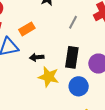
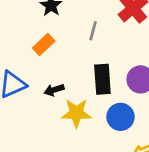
orange rectangle: (27, 29) -> (44, 44), moved

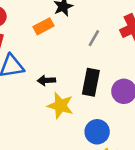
orange rectangle: (44, 44) -> (43, 26), moved
blue circle: (121, 117) -> (97, 132), moved

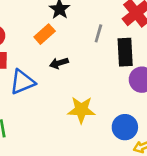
black arrow: (46, 80) -> (59, 63), moved
black rectangle: (91, 82) -> (125, 52), moved

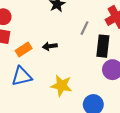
orange rectangle: (45, 34) -> (24, 49), moved
blue triangle: (22, 82) -> (22, 76), moved

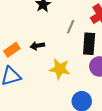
yellow star: (61, 86) -> (60, 69), moved

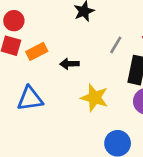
orange rectangle: (12, 50) -> (37, 51), moved

